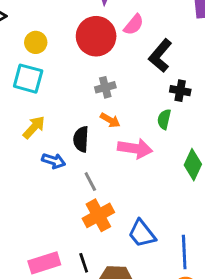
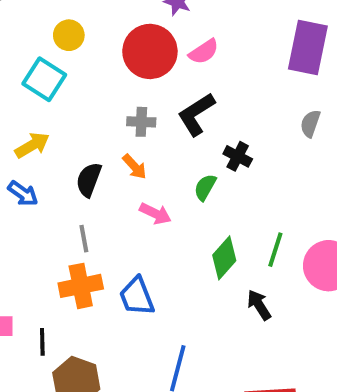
black L-shape: (160, 56) -> (196, 114), moved
pink arrow: (135, 149) -> (155, 214), size x0.7
blue arrow: (54, 161) -> (23, 194), moved
blue trapezoid: (142, 234) -> (137, 296), moved

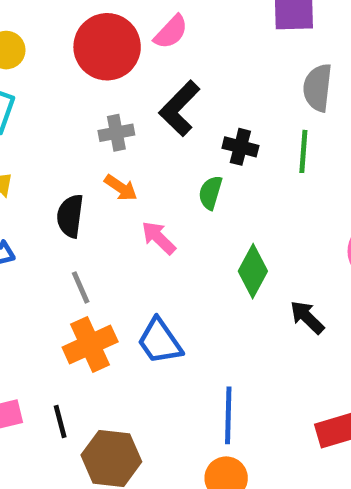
gray semicircle: (310, 124) -> (318, 88), size x1.4
pink arrow: (155, 214) -> (159, 238), turned -148
green line: (275, 250) -> (303, 151), moved

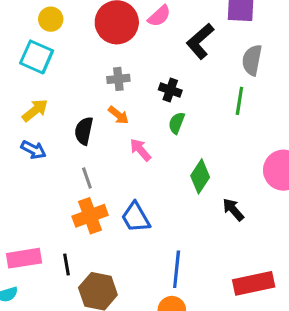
black L-shape: (180, 108) -> (200, 41), moved
black cross: (240, 147) -> (170, 90), moved

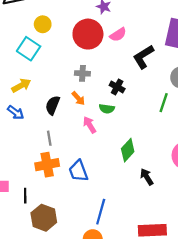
green semicircle: (177, 123) -> (107, 109), moved, turned -112

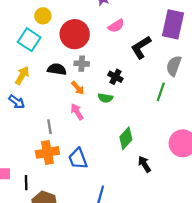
red circle: (88, 34) -> (75, 34), moved
yellow arrow: (21, 85) -> (22, 75), turned -30
black semicircle: (53, 105) -> (57, 69), moved, turned 78
pink arrow: (90, 125) -> (77, 112), moved

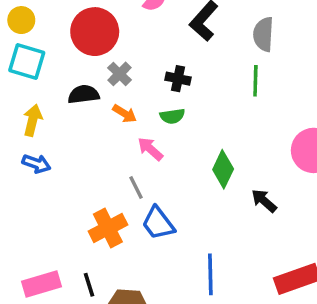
yellow circle: (43, 16) -> (21, 20), moved
gray cross: (82, 64) -> (119, 74), turned -32
pink arrow: (77, 112) -> (150, 149), moved
gray line: (50, 127) -> (136, 188), moved

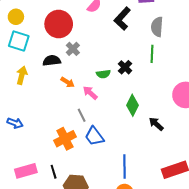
black cross: (178, 79) -> (125, 67), moved, turned 32
orange arrow: (125, 114) -> (68, 82), moved
blue arrow: (36, 164) -> (15, 123), moved

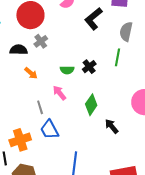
pink arrow: (90, 93) -> (59, 93), moved
orange cross: (65, 139) -> (20, 140), moved

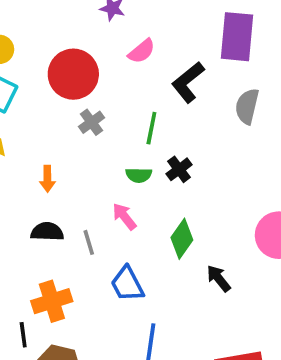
black semicircle: (19, 50) -> (47, 232), moved
green line: (117, 57) -> (151, 128), moved
orange arrow: (31, 73) -> (47, 179), moved, turned 48
blue trapezoid: (50, 130) -> (127, 284), moved

